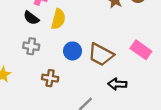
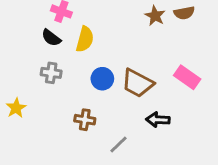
brown cross: (50, 78) -> (85, 120), moved

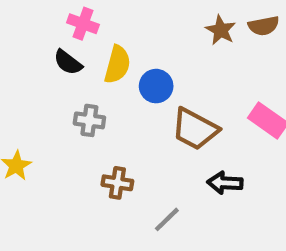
gray cross: (51, 73) -> (89, 120), moved
blue circle: (102, 79) -> (156, 86), moved

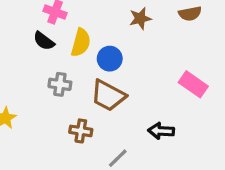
brown star: (221, 30) -> (140, 18), moved, turned 30
brown trapezoid: (195, 129) -> (108, 96), moved

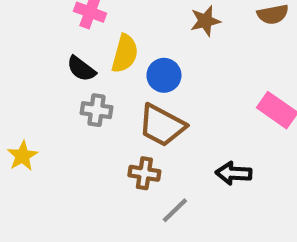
black semicircle: (44, 41) -> (81, 69), moved
brown cross: (81, 131) -> (144, 173), moved

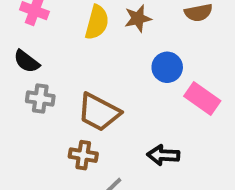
yellow semicircle: (125, 54) -> (97, 22), moved
blue circle: (164, 75) -> (167, 67), moved

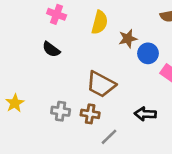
brown star: (138, 18) -> (128, 39), moved
gray cross: (40, 99) -> (61, 111), moved

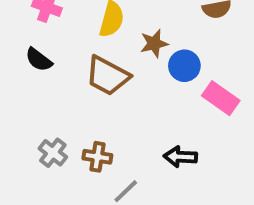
brown trapezoid: (101, 84) -> (108, 76), moved
gray cross: (61, 111) -> (53, 153), turned 30

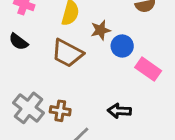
gray cross: (53, 153) -> (29, 108), size x1.5

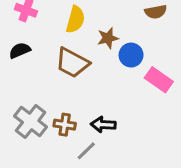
black semicircle: (18, 42) -> (20, 50), turned 120
black arrow: (119, 111) -> (103, 125), moved

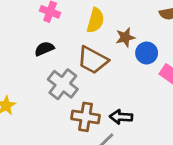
gray cross: (31, 121) -> (63, 84), moved
brown cross: (65, 125) -> (86, 117), size x1.4

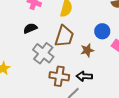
brown star: (125, 37) -> (87, 50), moved
brown trapezoid: (93, 60) -> (64, 36), turned -100

